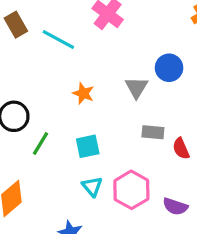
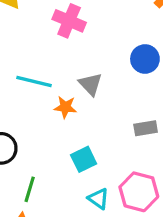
cyan line: (58, 40) -> (34, 81), moved
gray triangle: (136, 87) -> (90, 84), moved
green line: (41, 143) -> (30, 189), moved

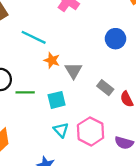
gray triangle: (90, 84) -> (73, 71), moved
gray rectangle: (146, 128) -> (105, 88), turned 35
green line: (30, 189) -> (25, 92), moved, turned 60

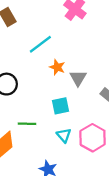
cyan line: (34, 37) -> (40, 44), turned -65
green line: (25, 92) -> (27, 124), moved

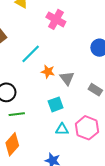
green line: (27, 124) -> (17, 114), moved
cyan triangle: (64, 135) -> (62, 129), turned -40

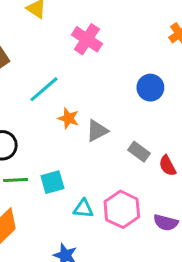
gray triangle: (67, 78) -> (97, 131), turned 35
cyan square: (56, 104) -> (52, 182), moved

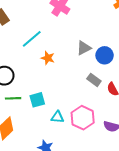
blue circle: (150, 88) -> (105, 55), moved
gray triangle: (97, 131) -> (84, 48), moved

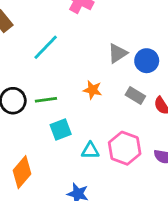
orange star: (48, 58) -> (92, 90), moved
green line: (13, 98) -> (46, 100), moved

